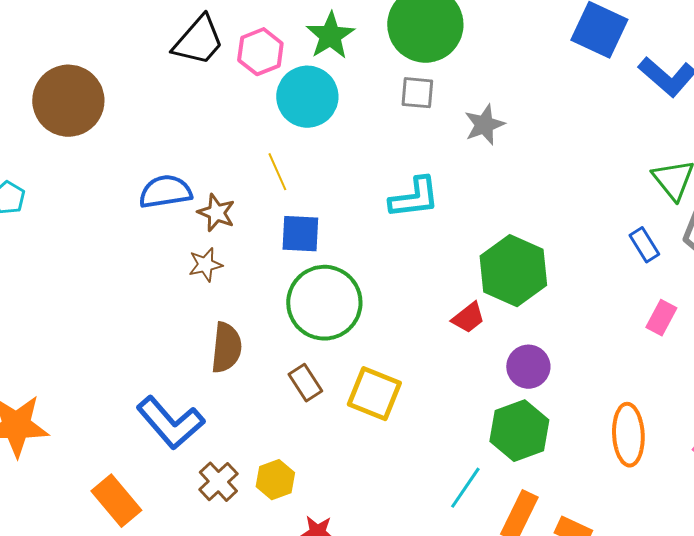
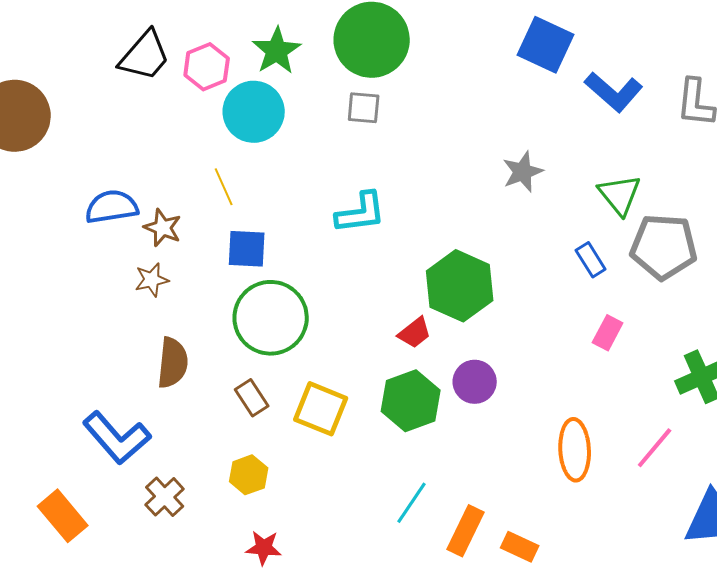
gray star: (484, 125) -> (523, 172), moved
green hexagon: (519, 431) -> (411, 401), moved
yellow hexagon: (275, 480) -> (249, 475), moved

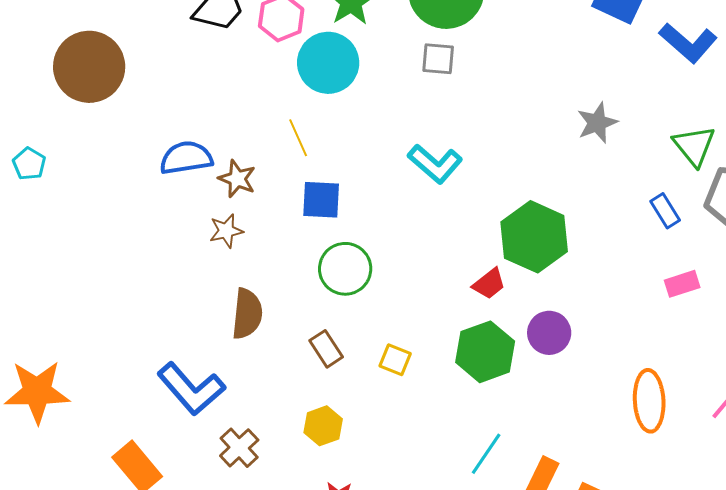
cyan L-shape: (361, 213) -> (435, 164), turned 48
green circle: (271, 318) -> (345, 269), size x0.7
pink rectangle: (608, 333) -> (682, 284), turned 44
yellow square: (321, 409) -> (395, 360), size x0.6

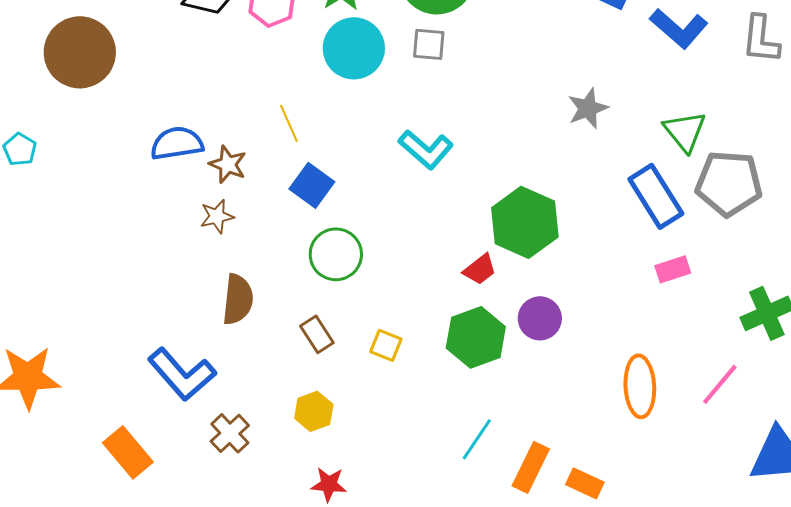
cyan circle: (328, 63) -> (354, 48), moved
blue square: (321, 200) -> (312, 185), turned 33
blue rectangle: (665, 211) -> (656, 196), size x1.8

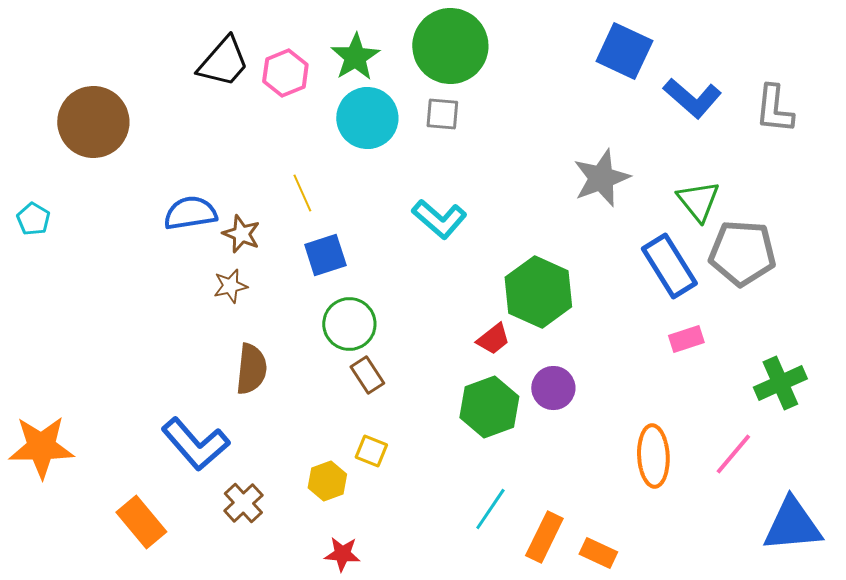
gray star: (588, 108) -> (601, 178), size x1.4
blue square: (312, 185) -> (325, 255), turned 36
brown rectangle: (317, 334) -> (367, 375), moved
yellow square: (386, 345) -> (371, 451), moved

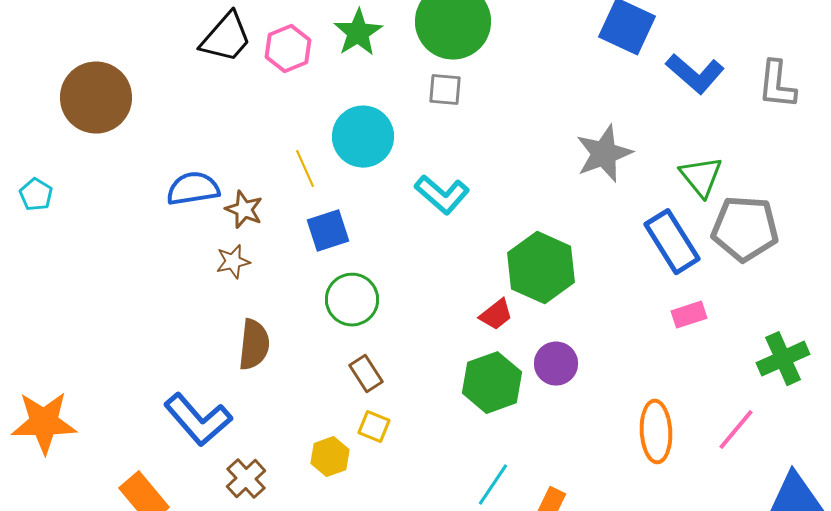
cyan circle: (367, 118) -> (363, 137), moved
brown rectangle: (367, 375) -> (366, 374), moved

